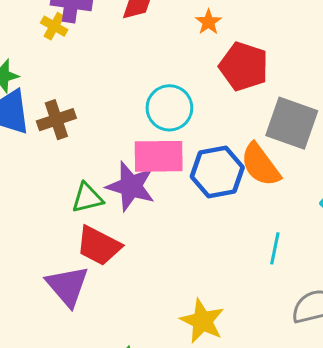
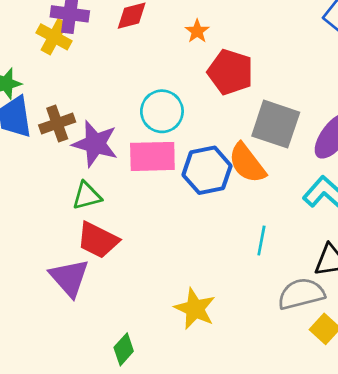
yellow cross: (54, 26) -> (54, 37), size x1.4
purple star: (131, 186) -> (95, 144), moved

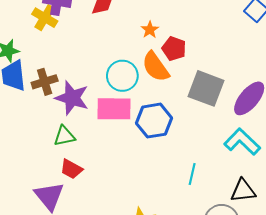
orange star: (197, 31) -> (150, 30), moved
red pentagon: (230, 72) -> (174, 49), size x0.7
orange semicircle: (247, 163) -> (156, 67), moved
red trapezoid: (98, 240) -> (71, 169), size x0.7

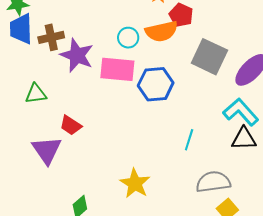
orange semicircle: (156, 67) -> (161, 31), turned -72
cyan circle: (122, 76) -> (128, 38), size x0.7
green triangle: (64, 136) -> (36, 94), moved
black triangle: (243, 191) -> (244, 139), moved

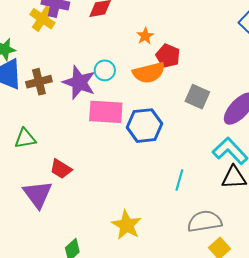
cyan circle: (128, 38) -> (105, 70), moved
purple star: (77, 55) -> (79, 82), moved
gray square: (209, 57) -> (197, 97), size x0.7

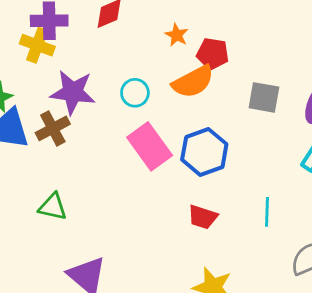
purple star: (79, 82) -> (73, 92), moved
pink rectangle: (106, 112) -> (150, 146), turned 64
green triangle: (25, 138) -> (53, 207), turned 35
red trapezoid: (61, 169) -> (203, 217), moved

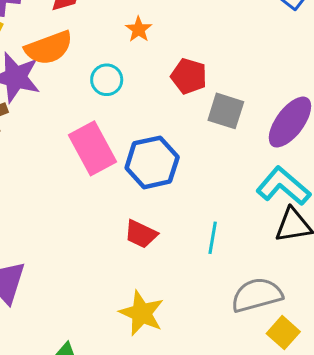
red pentagon: (213, 54) -> (189, 76), moved
orange semicircle: (193, 82) -> (49, 48), moved
cyan circle: (135, 93) -> (107, 80), moved

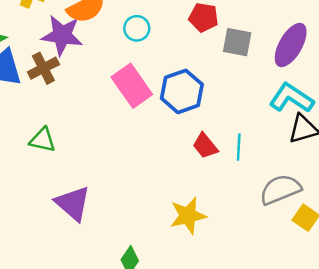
red trapezoid: (141, 234) -> (205, 146), moved, turned 32
yellow star: (142, 313) -> (188, 216), turned -30

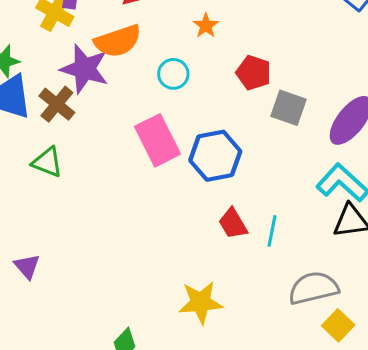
brown cross: (43, 68) -> (57, 104), turned -32
green triangle: (43, 140) -> (47, 162), moved
purple triangle: (73, 203) -> (27, 266), moved, size x0.6

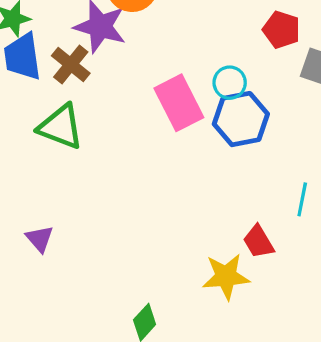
cyan circle: (173, 74) -> (230, 83), moved
green triangle: (47, 162) -> (61, 127), size x1.4
red trapezoid: (233, 224) -> (258, 242), moved

